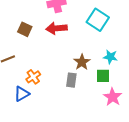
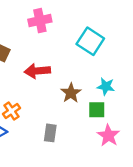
red arrow: (56, 28) -> (37, 71), moved
gray rectangle: (71, 80) -> (50, 133), moved

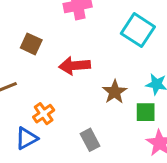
gray rectangle: (50, 133) -> (90, 140), turned -36

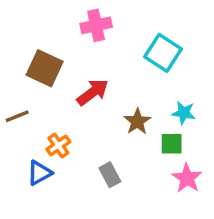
brown square: (31, 44) -> (45, 68), size x1.5
red arrow: (74, 66) -> (93, 92), turned 148

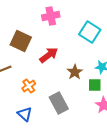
blue triangle: (39, 173) -> (25, 114), moved, turned -49
gray rectangle: (110, 175) -> (59, 103), size x1.5

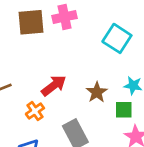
brown square: (21, 41) -> (31, 22), moved, turned -30
red arrow: (49, 55) -> (54, 86), moved

